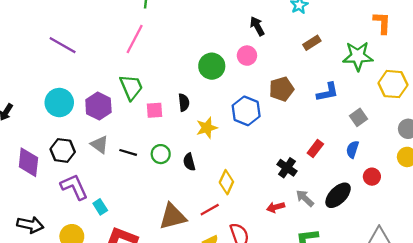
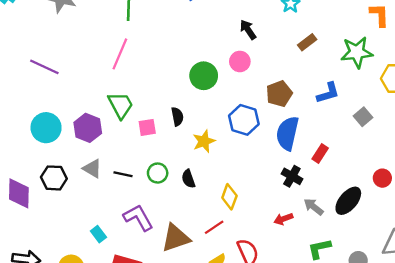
blue semicircle: (352, 149) -> (287, 133), moved, size x1.8
purple L-shape: (74, 187) -> (138, 218), moved

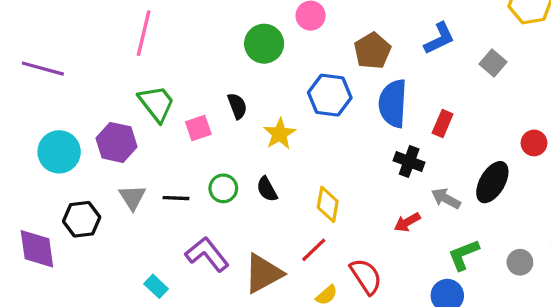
gray triangle: (92, 168) -> (132, 197), turned 36

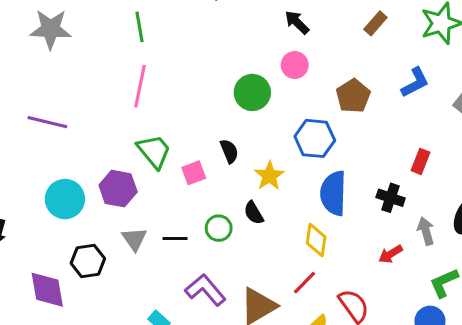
blue semicircle: (393, 103) -> (333, 193), moved
black semicircle: (267, 189) -> (254, 213), moved
gray arrow: (446, 198) -> (426, 231), turned 48

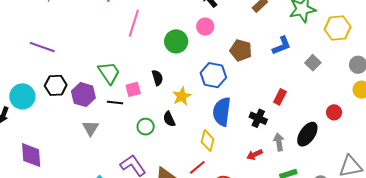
pink line: (140, 86) -> (134, 23), moved
brown pentagon: (353, 96) -> (241, 50), turned -30
cyan circle: (65, 199) -> (22, 96), moved
black line: (175, 239) -> (115, 103), moved
black hexagon: (88, 261) -> (56, 85), moved

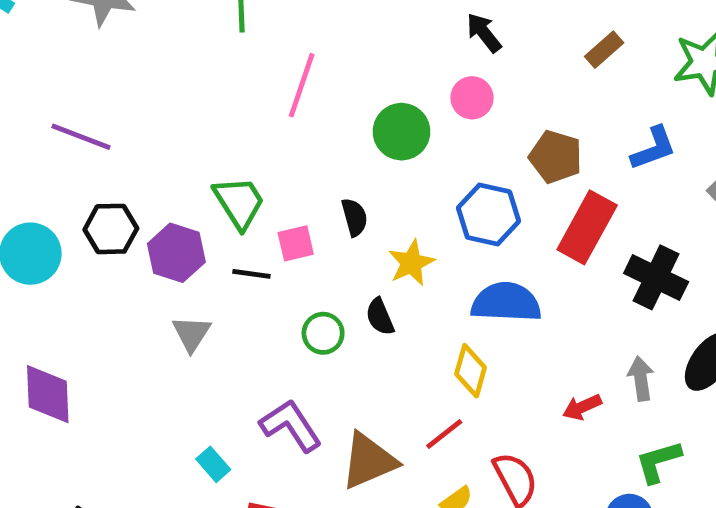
red rectangle: (280, 97) -> (587, 227), moved, size x1.8
blue semicircle: (222, 112) -> (506, 302), turned 84
black cross: (258, 118) -> (656, 277), moved, size x1.4

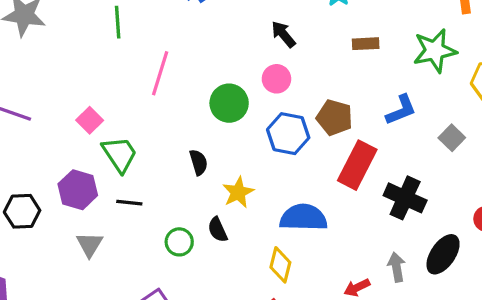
brown rectangle: (604, 50) -> (366, 44), turned 40
blue hexagon: (488, 214) -> (288, 134), moved
black hexagon: (111, 229) -> (22, 211), moved
pink square: (296, 243) -> (90, 120), moved, turned -30

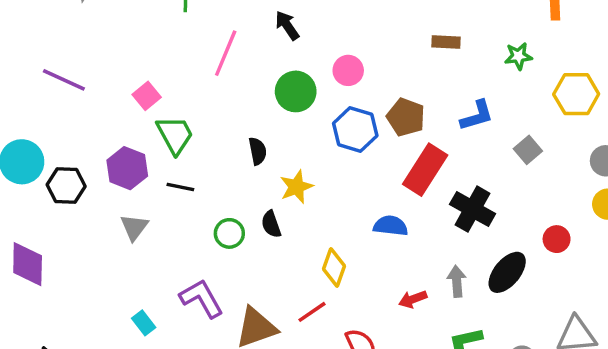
black arrow: (283, 34) -> (287, 25), moved
green star: (435, 51) -> (518, 56), size x0.6
blue semicircle: (303, 218) -> (391, 226), moved, size x0.7

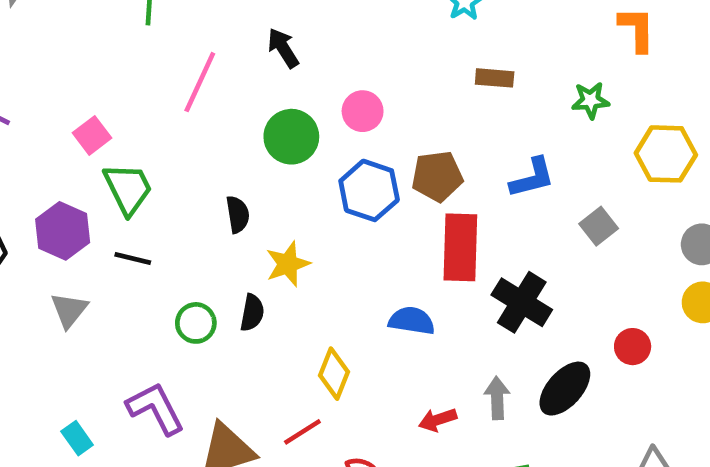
brown pentagon: (406, 117) -> (437, 176), turned -30
red rectangle: (425, 170) -> (460, 247), turned -33
black semicircle: (271, 224) -> (252, 313), turned -152

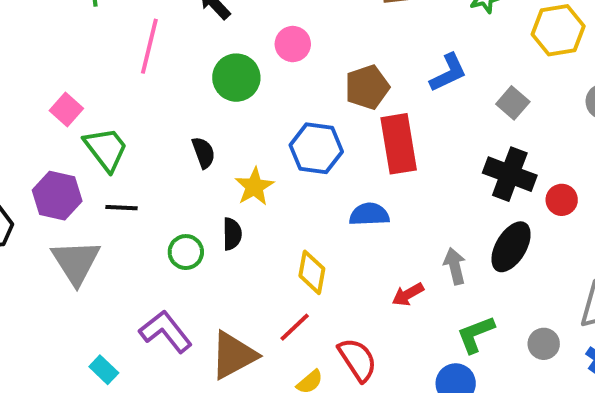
blue hexagon: (369, 190) -> (316, 148), moved
black cross: (522, 302) -> (510, 174), moved
gray triangle: (69, 310) -> (76, 262), size x1.5

